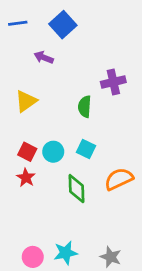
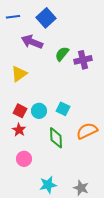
purple arrow: (44, 57) -> (32, 42), size x1.5
green semicircle: (85, 107) -> (62, 54), moved, turned 35
pink circle: (33, 257) -> (24, 159), moved

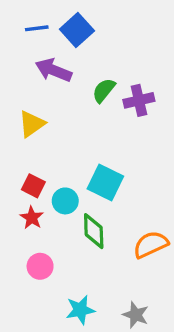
blue line: (13, 17) -> (37, 28), moved
cyan square: (63, 109) -> (105, 182), size x1.5
cyan circle: (39, 111) -> (65, 201), moved
orange semicircle: (87, 131) -> (151, 244), moved

